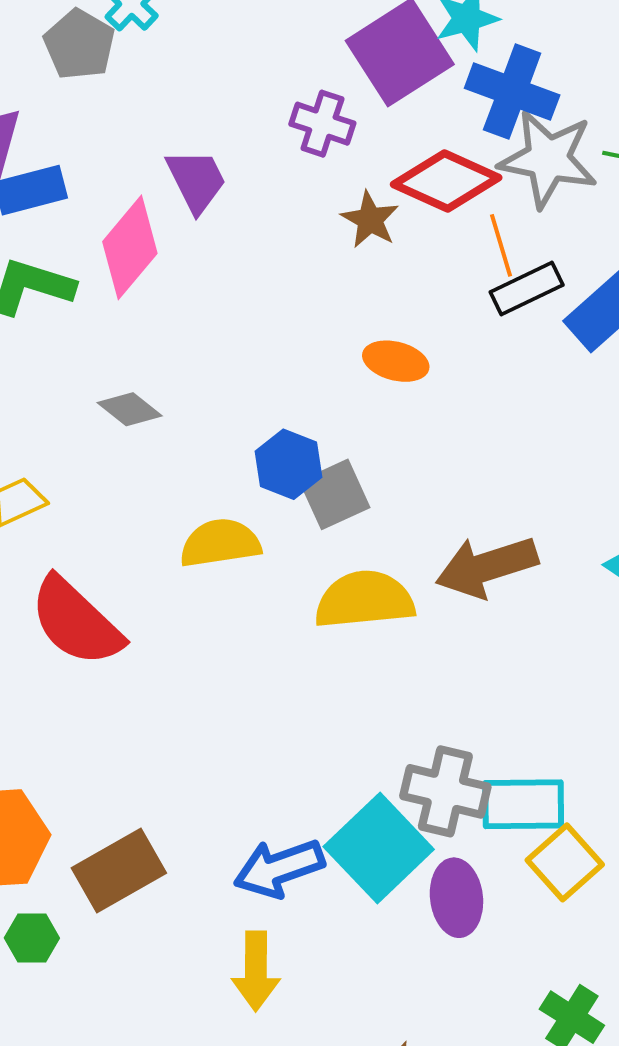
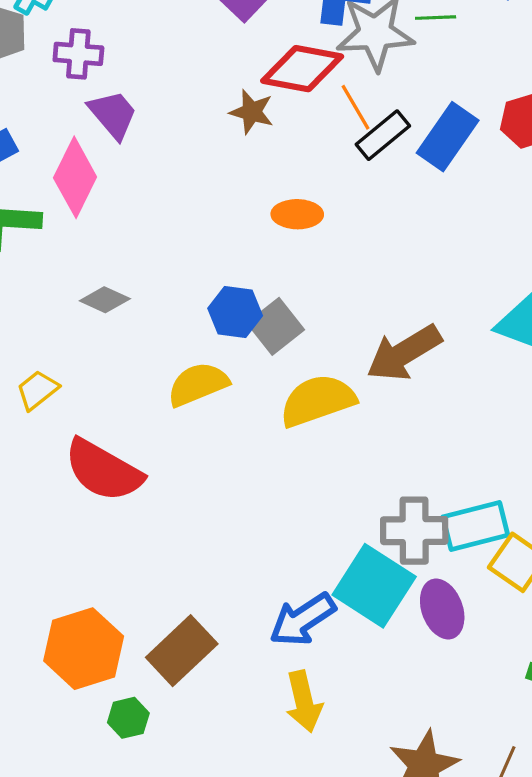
purple cross: (322, 124) -> (78, 54), moved

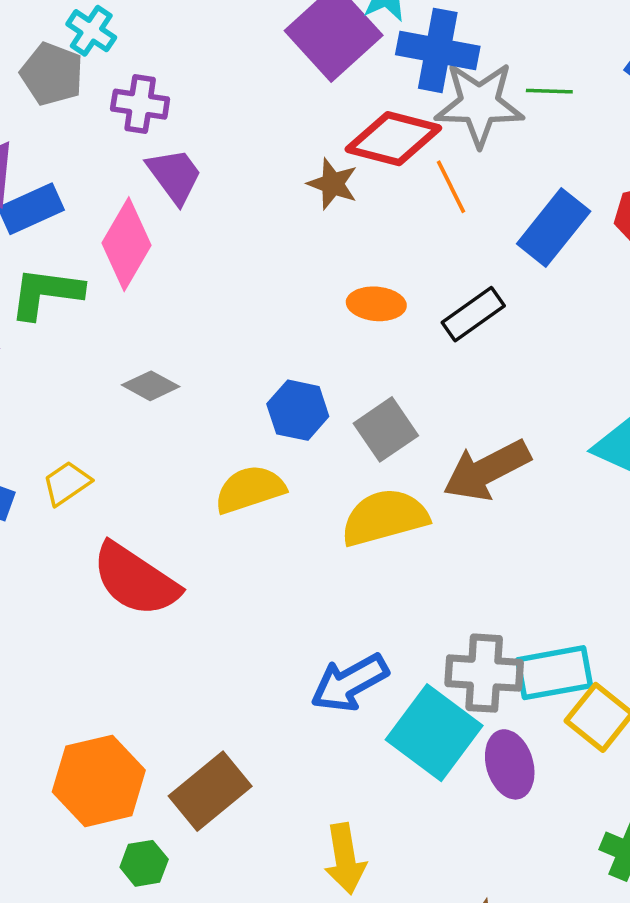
black rectangle: (383, 135) -> (473, 314), moved
gray square: (276, 326) -> (386, 429), moved
blue arrow: (302, 620) -> (350, 683), moved

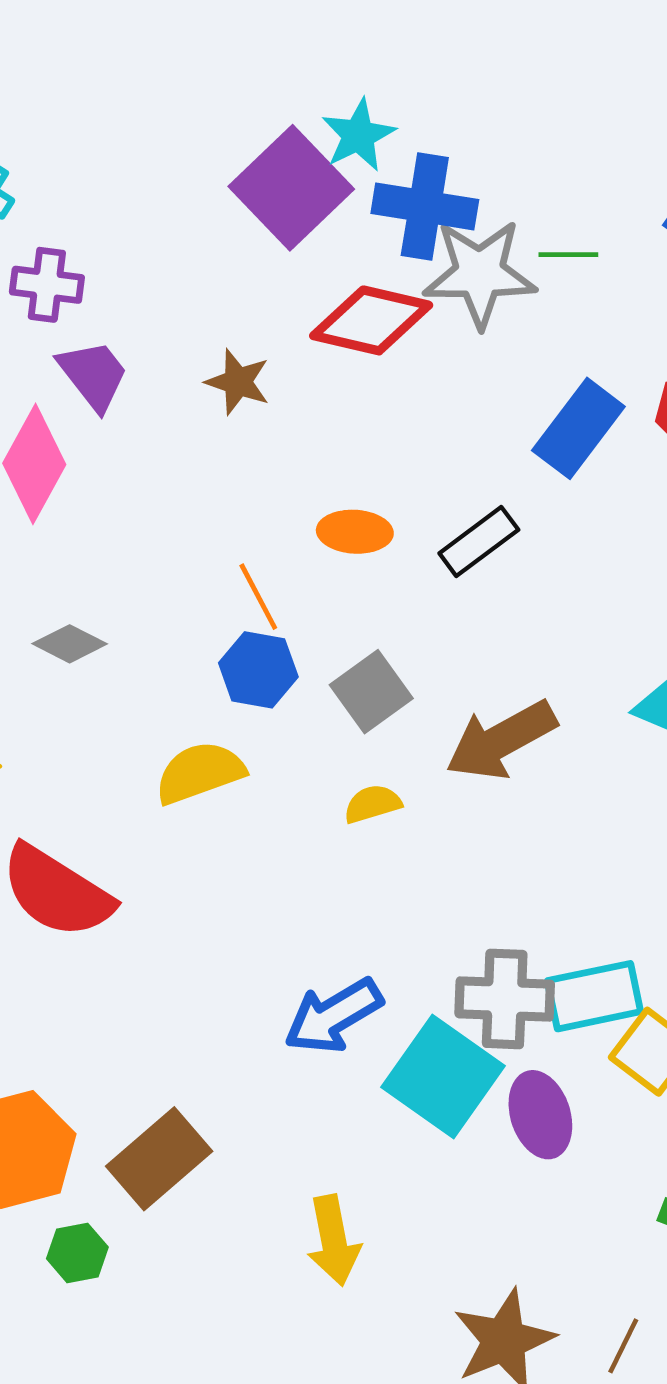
brown star: (333, 184) -> (238, 382), moved
orange line: (451, 187) -> (258, 597), moved
yellow semicircle: (385, 517) -> (373, 804), size x0.5

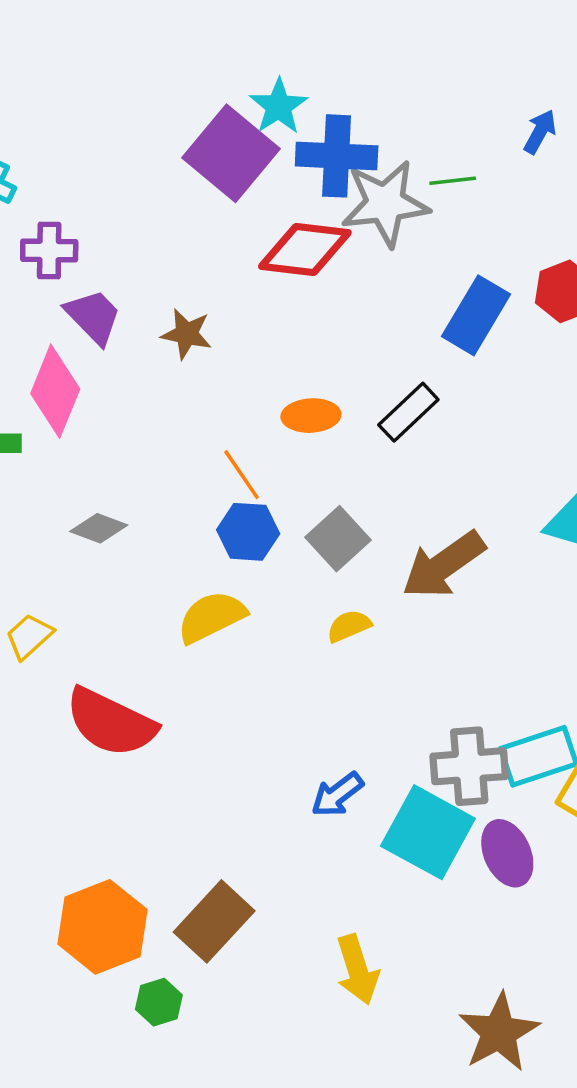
brown star: (238, 382) -> (187, 334), moved
blue arrow: (333, 1016) -> (337, 795), size x0.7

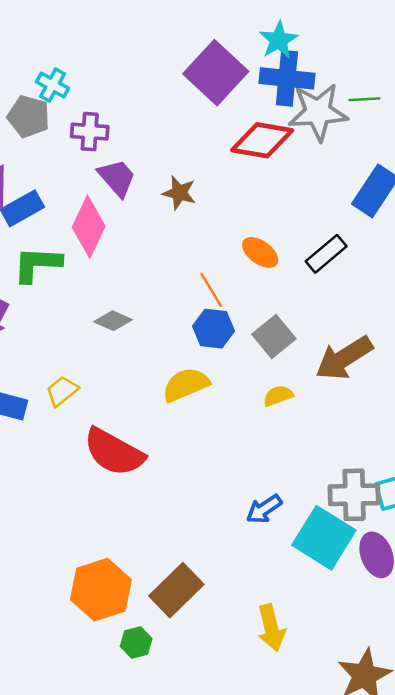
cyan star: (279, 106) -> (279, 40), moved
orange ellipse: (311, 416) -> (260, 252), turned 36

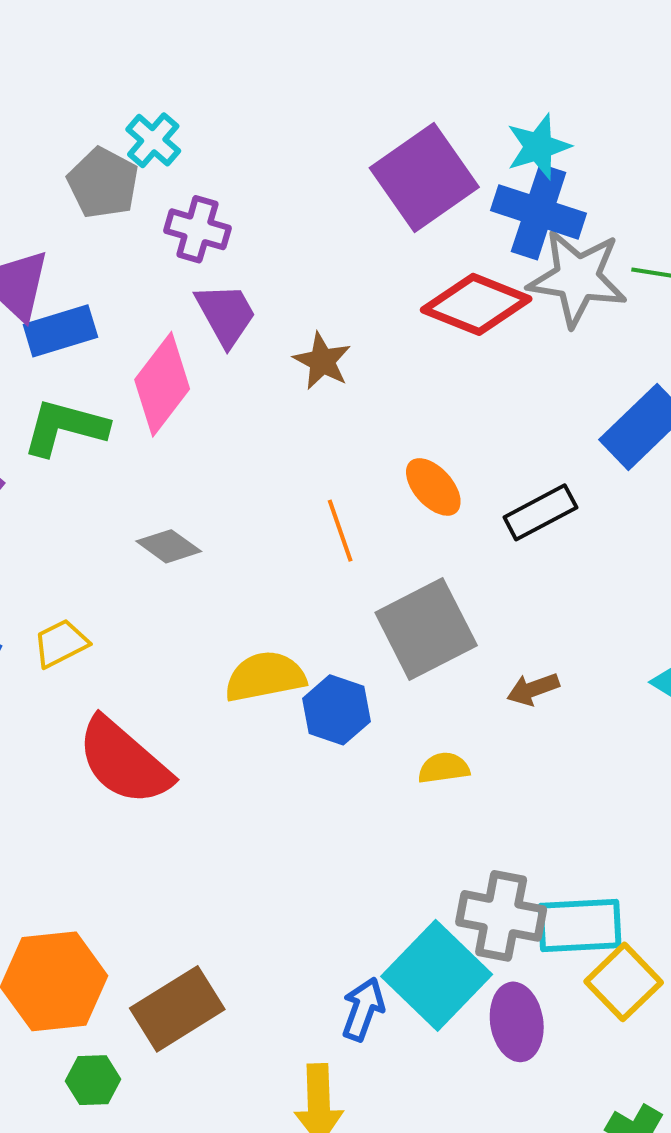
blue hexagon: (214, 329) -> (336, 710), moved
gray square: (274, 336) -> (426, 629), size x1.4
brown arrow: (344, 358) -> (533, 689), size x0.5
yellow semicircle: (278, 396) -> (444, 768), moved
blue arrow: (264, 509) -> (363, 1009), moved, turned 132

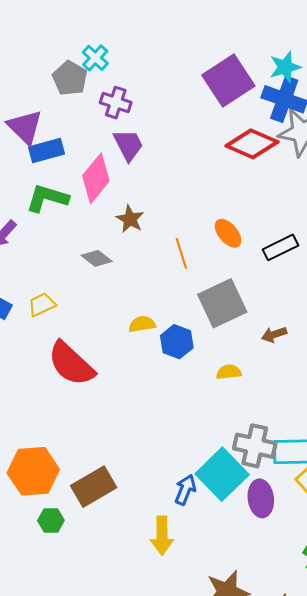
brown star: (322, 361) -> (130, 219), moved
yellow semicircle: (265, 677) -> (142, 324), size x0.7

